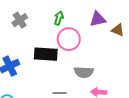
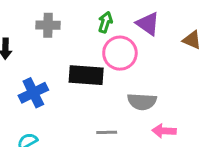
purple triangle: (98, 19) -> (148, 24), moved, turned 48
gray cross: (20, 20) -> (48, 25), turned 35

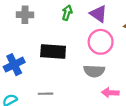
pink circle: (120, 53) -> (101, 42), moved
gray line: (107, 132) -> (45, 94), moved

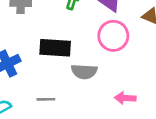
gray semicircle: (94, 71) -> (84, 72), moved

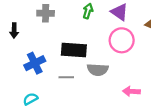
gray line: (46, 99) -> (66, 77), moved

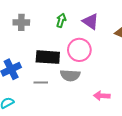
pink circle: (122, 40) -> (79, 50), moved

